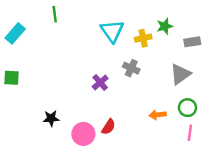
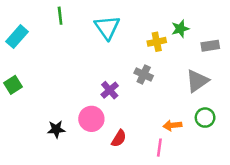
cyan triangle: (112, 31) -> (107, 27), moved
green square: (12, 78) -> (13, 85), turned -35
pink line: (190, 133) -> (159, 148), moved
pink circle: (83, 134) -> (91, 119), moved

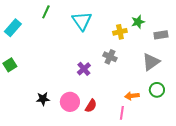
green line: (60, 16) -> (46, 12), turned 32
pink circle: (91, 119) -> (70, 102), moved

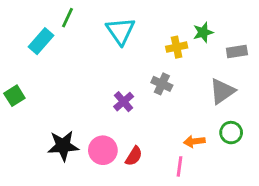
cyan rectangle: (13, 28) -> (41, 41), moved
black star: (43, 99) -> (63, 146), size x1.5

